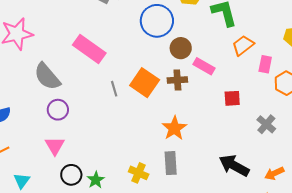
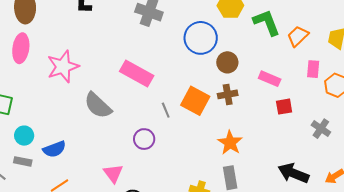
orange trapezoid: (243, 45) -> (298, 36), moved
pink rectangle: (204, 66) -> (270, 79), moved
purple circle: (58, 110) -> (144, 139), moved

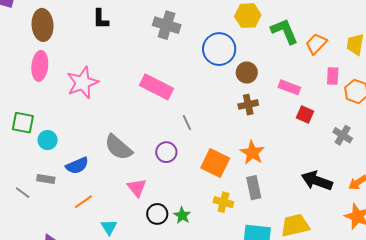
orange square: (195, 101) -> (215, 163), moved
gray semicircle: (98, 105) -> (118, 147), moved
red square: (284, 107) -> (305, 115), turned 36
cyan circle: (24, 136) -> (48, 140), moved

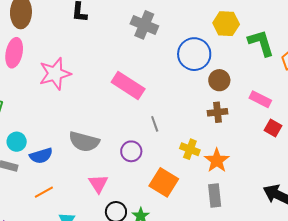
cyan circle: (48, 140) -> (17, 142), moved
gray semicircle: (118, 147) -> (84, 142), turned -32
orange square: (215, 163) -> (164, 182), moved
yellow cross: (223, 202) -> (190, 149), moved

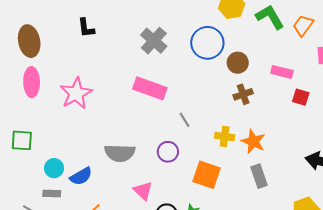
gray cross: (144, 25) -> (154, 41), moved, turned 32

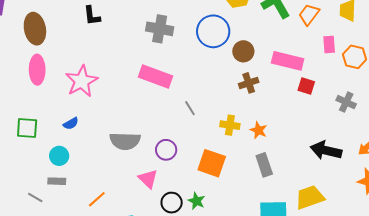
gray cross: (154, 41) -> (160, 29), turned -32
pink rectangle: (282, 72) -> (288, 61), size x1.4
orange star: (253, 141) -> (259, 130), size x0.7
purple circle: (168, 152) -> (166, 150), moved
blue semicircle: (81, 176) -> (71, 123), moved, size x0.7

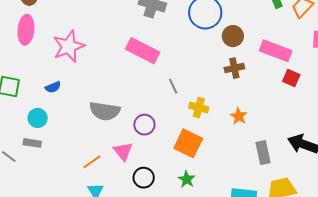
yellow cross: (230, 125) -> (199, 107), moved
gray rectangle: (264, 165) -> (263, 153), moved
orange line: (97, 199) -> (92, 162), moved
green star: (196, 201) -> (187, 179), moved

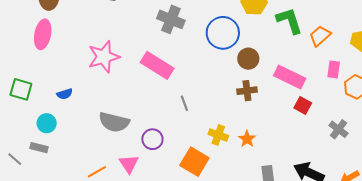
pink star: (69, 46) -> (104, 57), moved
yellow cross: (199, 107) -> (218, 135), moved

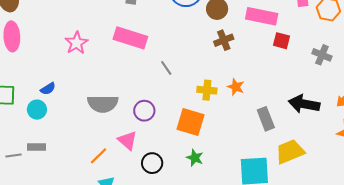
pink star: (104, 57) -> (77, 43), size x0.7
cyan circle: (47, 123) -> (37, 110), moved
gray line: (15, 159) -> (13, 156), moved, turned -35

